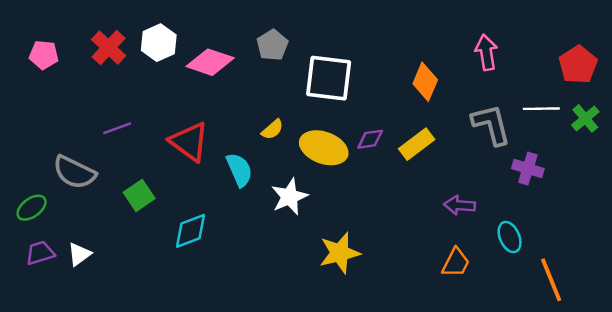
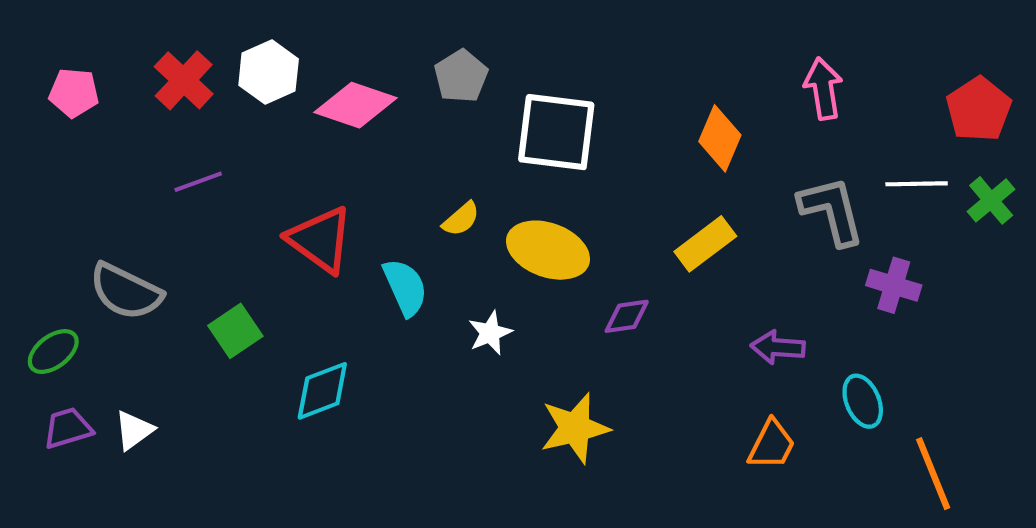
purple line: (117, 128) -> (198, 182), moved
purple diamond: (370, 139) -> (627, 316), moved
white star: (289, 197) -> (490, 333), size x0.7

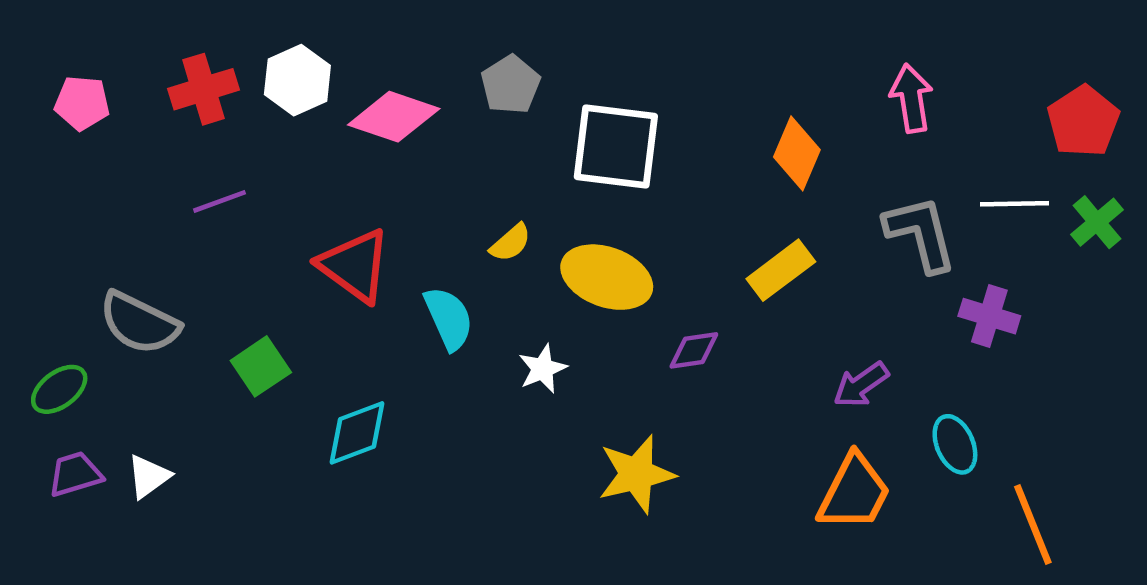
red cross: (184, 80) -> (204, 89), turned 30
purple arrow: (778, 347) -> (861, 385), turned -39
orange trapezoid: (772, 445) -> (854, 492), size x1.4

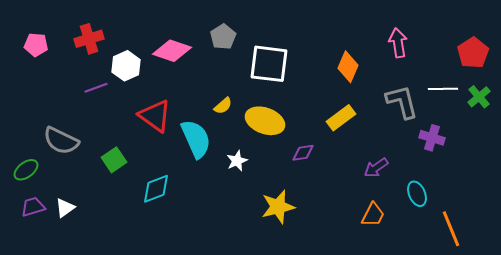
white hexagon: (297, 80) -> (126, 66), moved
cyan semicircle: (449, 318) -> (196, 139), size x1.4
orange trapezoid: (854, 492) -> (373, 215), size x0.7

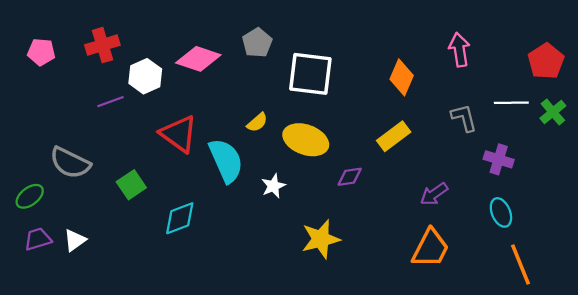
gray L-shape: (402, 102) -> (464, 118), size x0.7
cyan ellipse: (417, 194) -> (501, 212), moved
orange trapezoid: (373, 215) -> (430, 248), size x1.4

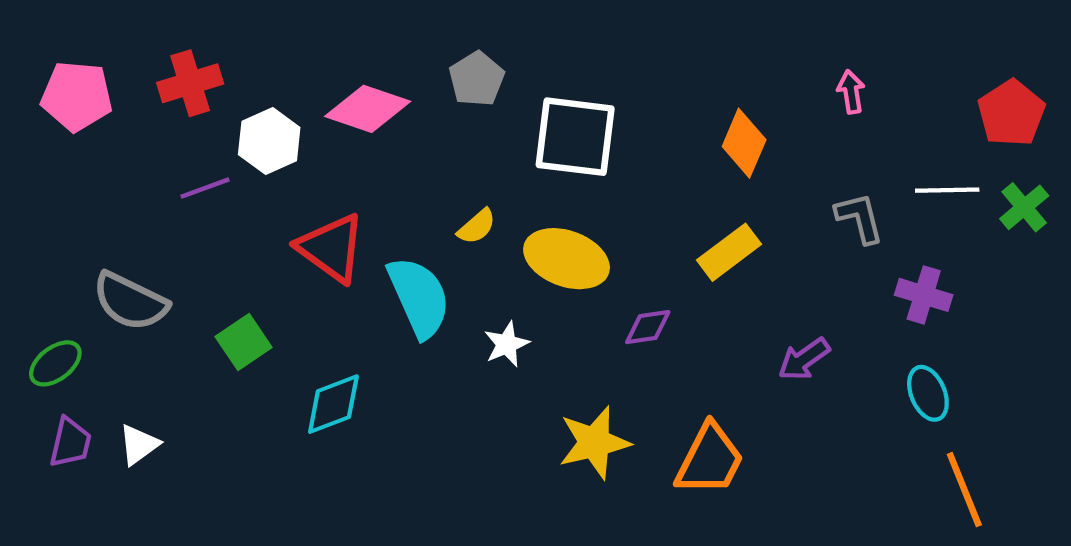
pink arrow: (459, 50) -> (851, 92), size x0.7
pink pentagon: (41, 52) -> (77, 96), size x1.4
purple trapezoid: (38, 239) -> (70, 443), turned 120
orange trapezoid: (430, 248) -> (710, 460), moved

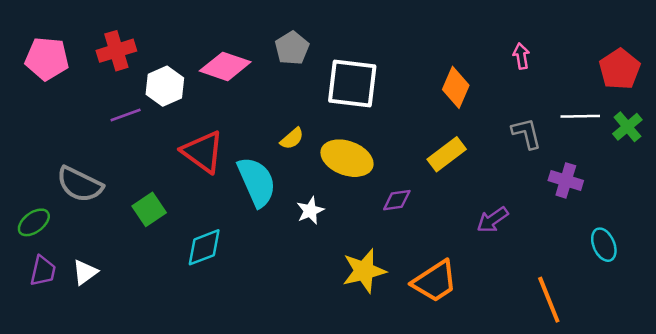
cyan ellipse: (928, 393) -> (604, 245), moved
orange trapezoid: (710, 460) -> (435, 281), turned 30
orange line: (964, 490) -> (549, 300), moved

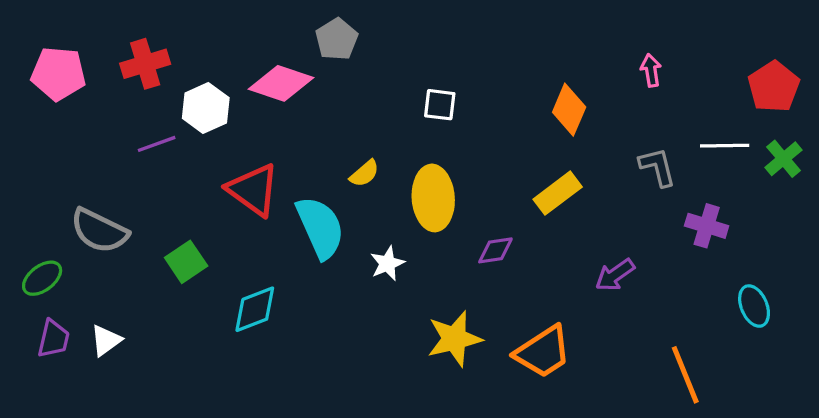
gray pentagon: (292, 48) -> (337, 39), moved
white square: (352, 83) -> (440, 105), size x0.5
yellow ellipse: (347, 158) -> (433, 198), turned 66

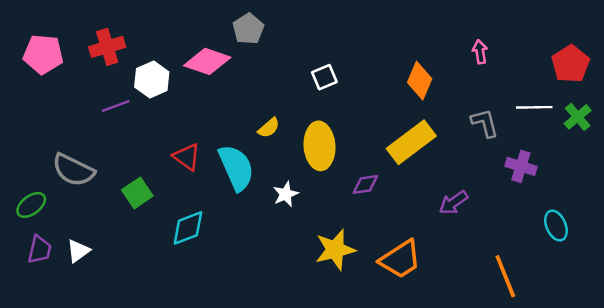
white square: (440, 105) -> (324, 77), turned -30
red triangle: (253, 190) -> (187, 157), moved, size x0.7
yellow rectangle: (558, 193) -> (411, 142), size x1.4

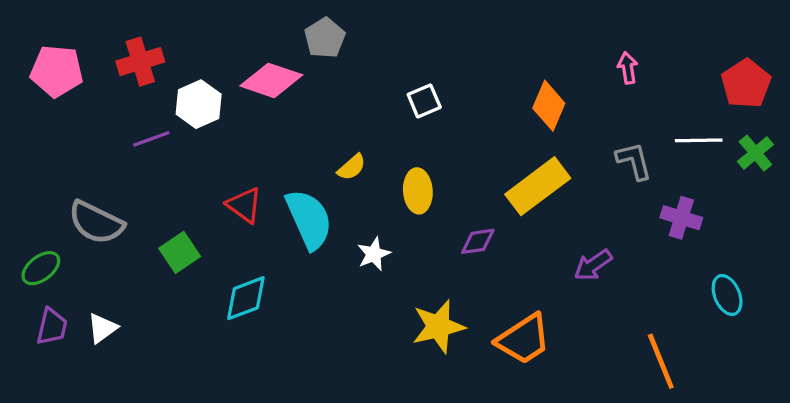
yellow ellipse: (319, 146) -> (418, 191), size x0.7

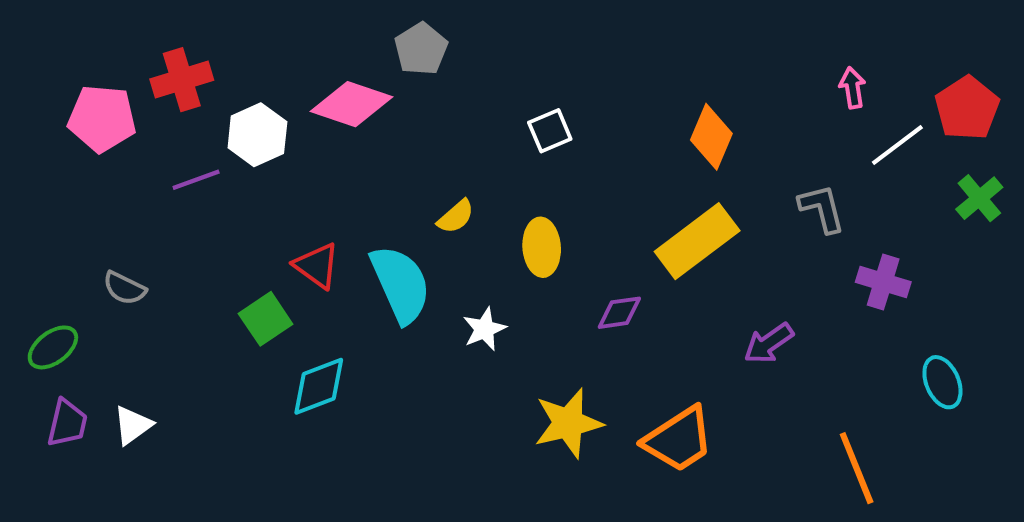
pink arrow: (628, 68) -> (852, 88), moved
pink pentagon: (57, 71) -> (102, 118), moved
white line: (699, 140) -> (897, 145), moved, turned -36
gray semicircle: (96, 222) -> (124, 288), size x0.6
green square: (180, 252) -> (266, 319), moved

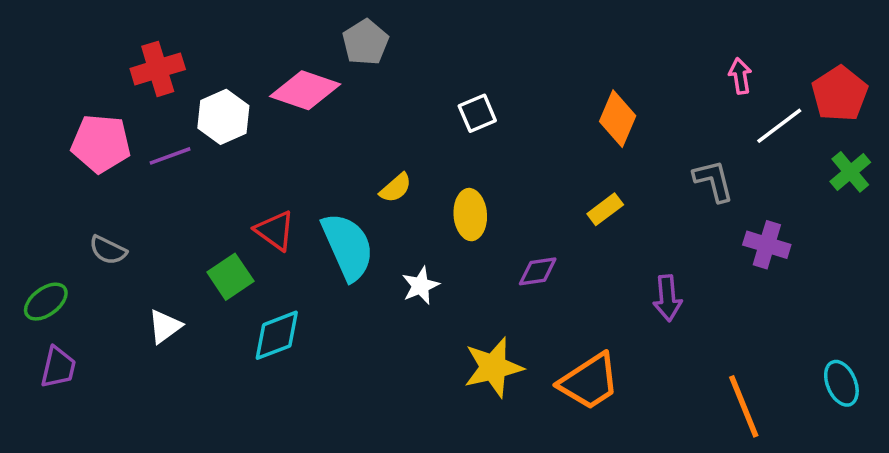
pink pentagon: (102, 118) -> (101, 144), moved
yellow rectangle: (697, 241) -> (605, 209), size x0.5
purple arrow: (769, 343) -> (667, 298), turned -60
cyan ellipse: (942, 382) -> (841, 383), moved
white triangle: (133, 425) -> (165, 326), moved

